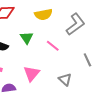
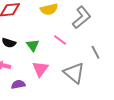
green triangle: (27, 38) -> (33, 45), moved
gray triangle: (65, 79) -> (74, 73), size x1.6

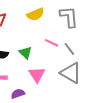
gray L-shape: (82, 17) -> (69, 17), turned -45
gray line: (95, 52) -> (69, 49), moved

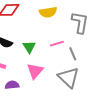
pink line: (52, 43) -> (57, 44), turned -56

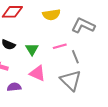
gray L-shape: (80, 23) -> (83, 26), turned -75
pink triangle: (35, 71) -> (37, 73), turned -48

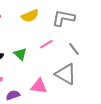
gray line: (75, 57) -> (74, 49), moved
pink triangle: (37, 73) -> (39, 86), moved

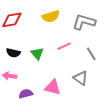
gray triangle: (66, 74) -> (81, 78), size x0.7

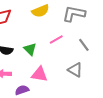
pink triangle: (53, 87) -> (39, 74), moved

